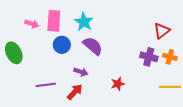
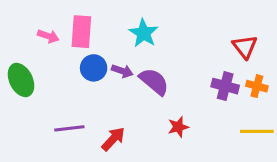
cyan star: (84, 22) -> (143, 33), moved
red triangle: (162, 31) -> (245, 47), turned -30
purple semicircle: (93, 46) -> (154, 82), moved
purple arrow: (81, 72) -> (122, 71), moved

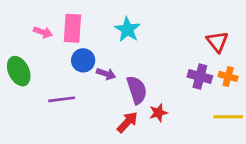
purple arrow: (122, 71) -> (106, 74), moved
purple semicircle: (154, 82) -> (137, 90), moved, turned 32
purple line: (69, 128) -> (62, 99), moved
red arrow: (113, 139) -> (127, 122), moved

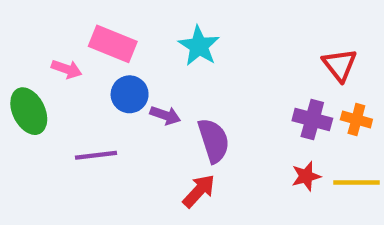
pink rectangle: (72, 28) -> (113, 44), turned -72
pink arrow: (43, 32) -> (67, 69), moved
red star: (158, 113) -> (306, 176), moved

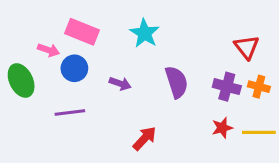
blue circle: (130, 94) -> (74, 68), moved
purple semicircle: (214, 141) -> (177, 82), moved

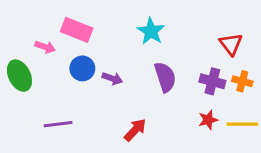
cyan star: (145, 33) -> (151, 31), moved
blue circle: (74, 68) -> (82, 68), moved
purple line: (70, 113) -> (58, 124), moved

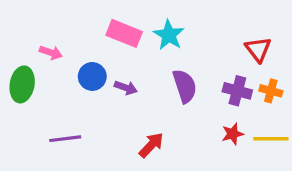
pink rectangle: (77, 30) -> (124, 33), moved
green ellipse: (19, 76) -> (22, 84), turned 36

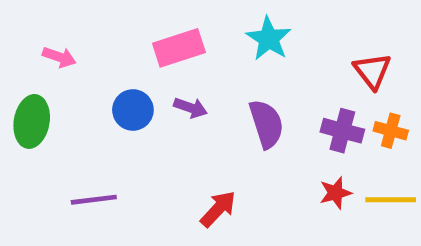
pink rectangle: (124, 33) -> (179, 48), turned -40
cyan star: (169, 35) -> (269, 39), moved
pink arrow: (51, 53) -> (59, 57), moved
purple arrow: (126, 88) -> (190, 108), moved

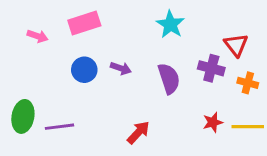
pink rectangle: (179, 48) -> (84, 23), moved
green ellipse: (32, 121) -> (23, 116), moved
purple cross: (342, 131) -> (211, 68), moved

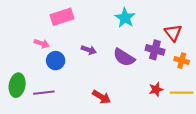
pink arrow: (38, 36) -> (42, 43), moved
blue circle: (84, 70) -> (56, 61), moved
purple semicircle: (169, 78) -> (124, 57), turned 140
red arrow: (138, 133) -> (102, 97), turned 78

